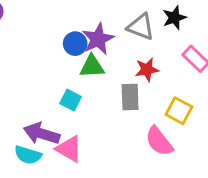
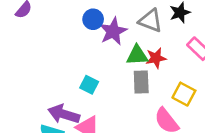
blue circle: (75, 44) -> (93, 19), moved
green triangle: (92, 66) -> (137, 55), moved

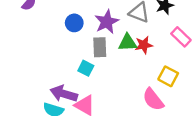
blue circle: (93, 19) -> (74, 23), moved
gray rectangle: (141, 82) -> (100, 47), moved

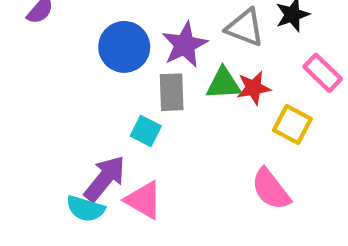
blue circle: (74, 23) -> (124, 47), size x1.5
yellow square: (168, 76) -> (292, 125), moved
purple arrow: (64, 94) -> (105, 178), turned 112

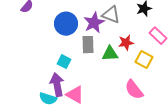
gray triangle: (245, 28) -> (111, 15), moved
green triangle: (223, 84) -> (110, 54), moved
cyan square: (146, 131) -> (64, 62), moved
purple arrow: (105, 178) -> (57, 85), turned -50

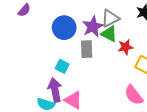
gray triangle: (111, 15) -> (110, 18), turned -48
green triangle: (110, 54) -> (109, 34), moved, turned 30

